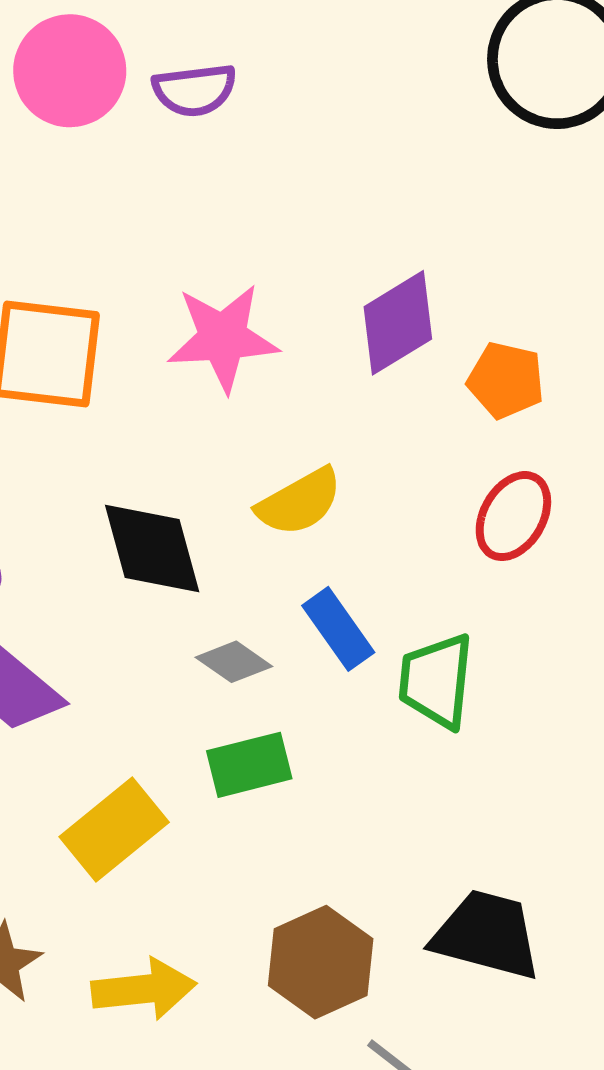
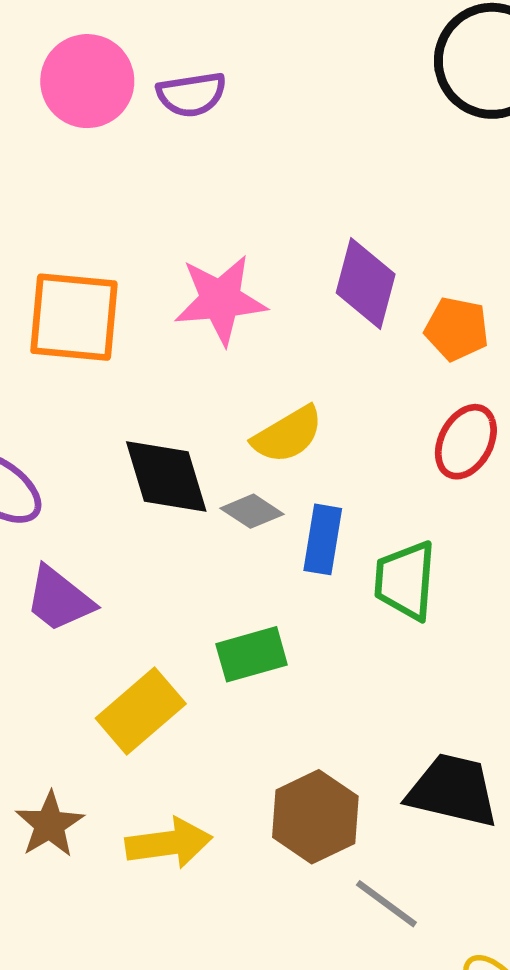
purple diamond: (398, 323) -> (366, 283), turned -42
blue rectangle: (338, 629) -> (323, 539), turned 46
gray diamond: (234, 662) -> (252, 511), moved

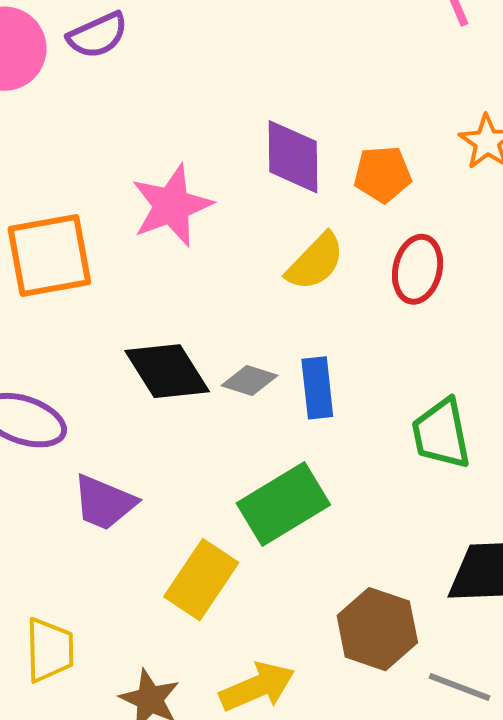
yellow semicircle: (288, 435) -> (315, 262), moved
green trapezoid: (405, 580) -> (441, 434), moved
green rectangle: (252, 654) -> (283, 504), size x1.4

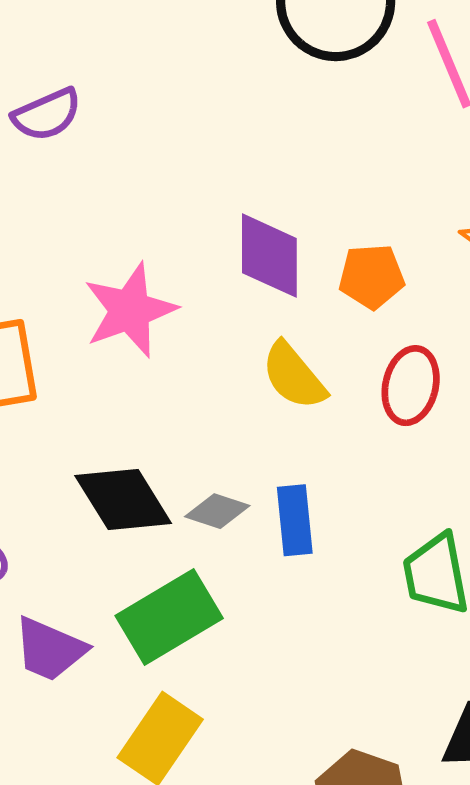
yellow semicircle: (315, 262) -> (294, 376), turned 96
green rectangle: (283, 504) -> (169, 617), moved

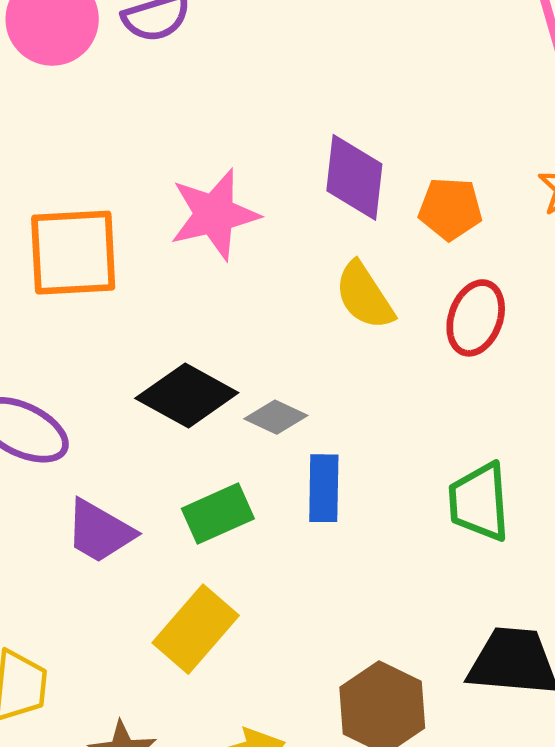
black diamond: (123, 500) -> (187, 396), turned -36
blue rectangle: (295, 520) -> (324, 488), moved
green rectangle: (169, 617) -> (218, 514), size x0.7

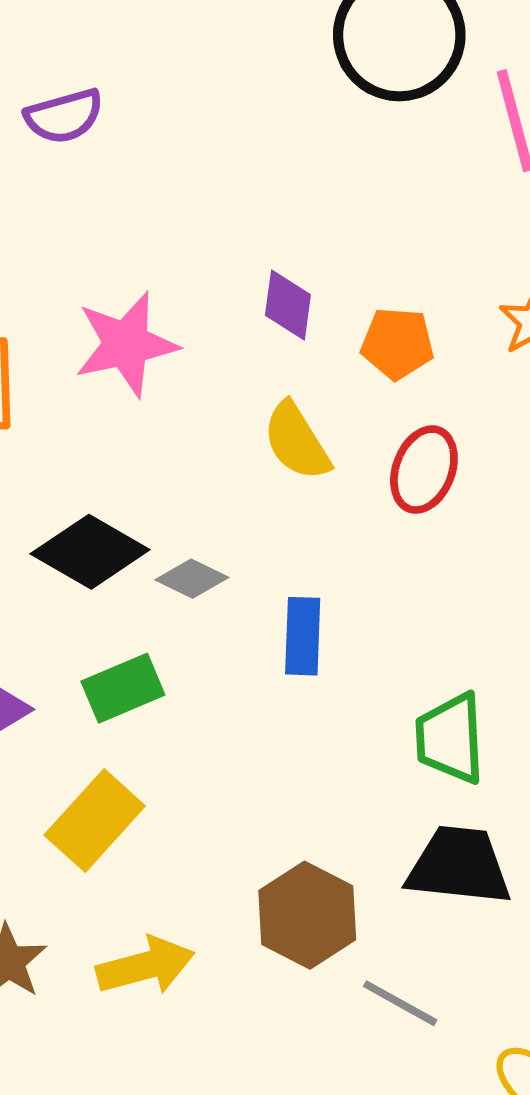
purple diamond: (354, 177) -> (288, 305), size x0.7
blue rectangle: (324, 488) -> (303, 636), moved
green trapezoid: (479, 502) -> (450, 738), moved

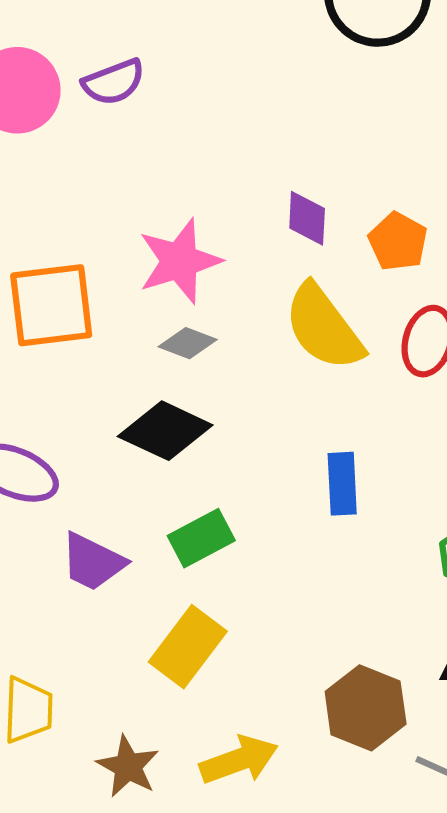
orange pentagon: (397, 343) -> (398, 241), turned 30
yellow semicircle: (297, 441) -> (324, 327), size x1.4
gray diamond: (192, 579) -> (188, 343), moved

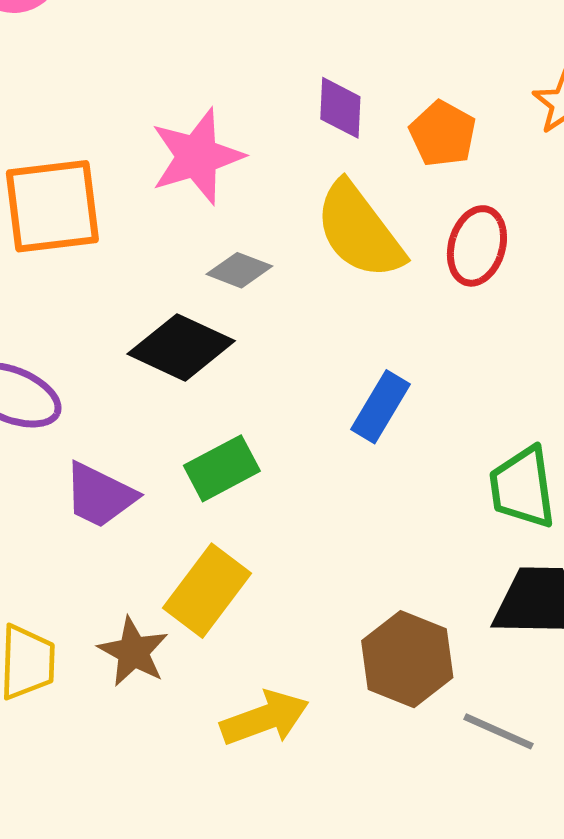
gray diamond: (188, 343) -> (239, 270), moved
blue rectangle: (342, 484) -> (381, 407), turned 34
brown star: (128, 766) -> (133, 652), moved

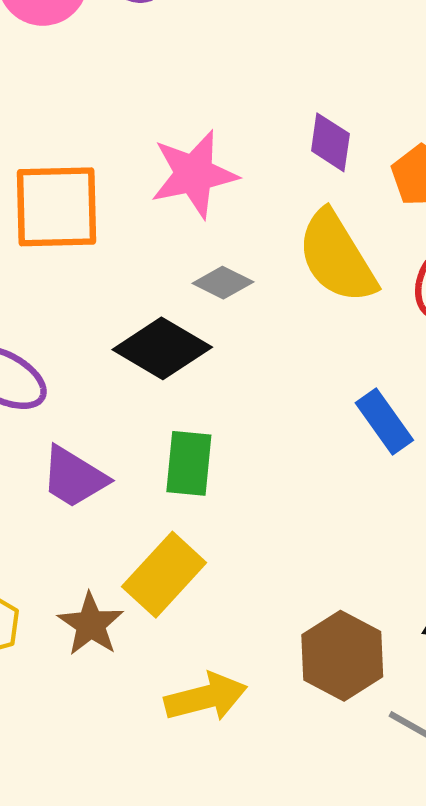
blue rectangle: (381, 407) -> (384, 422), moved, turned -72
green rectangle: (222, 468) -> (189, 463), turned -62

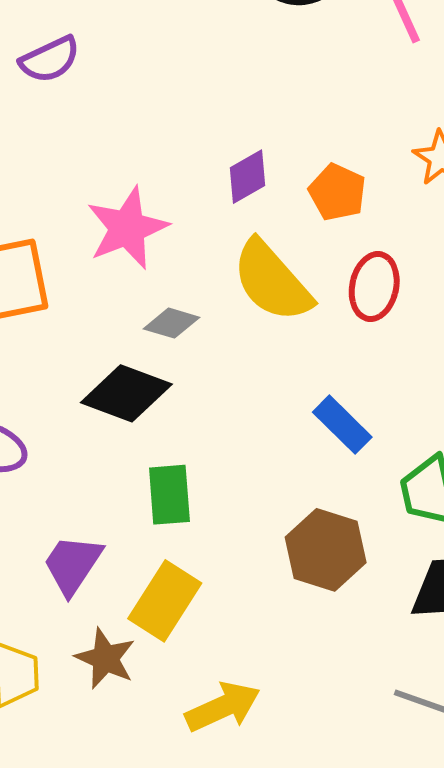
purple diamond: (330, 142) -> (248, 177), turned 62
purple trapezoid: (74, 477) -> (73, 565), moved, turned 102
brown hexagon: (342, 656) -> (326, 550), moved

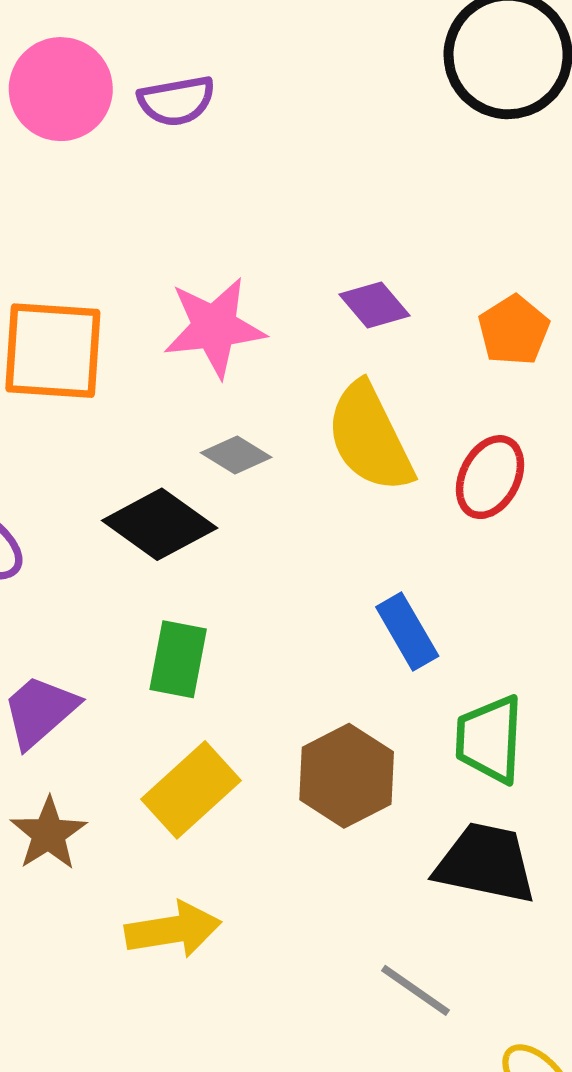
purple diamond: (248, 177) -> (374, 305), turned 64
orange pentagon: (337, 192) -> (514, 330), moved
yellow rectangle: (165, 601) -> (191, 790), moved

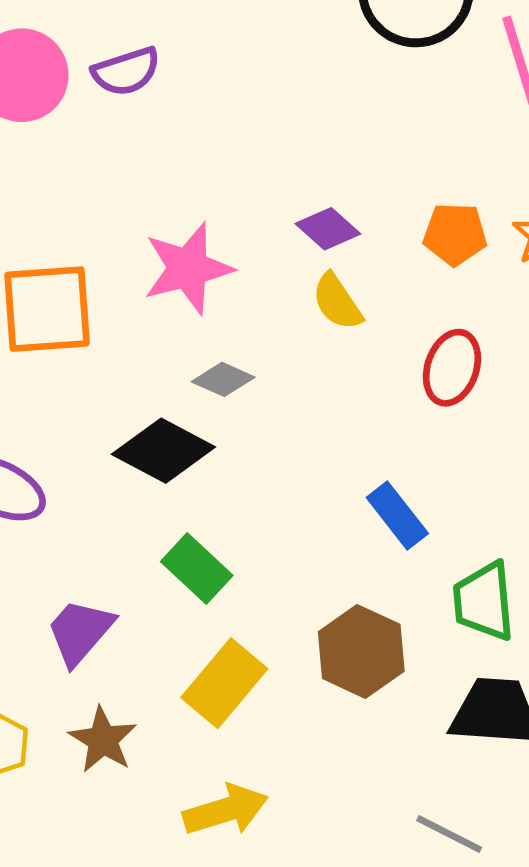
orange pentagon: (514, 330) -> (455, 234), turned -30
yellow semicircle: (370, 437) -> (337, 302), moved, size x0.6
green rectangle: (178, 659) -> (197, 568), turned -50

